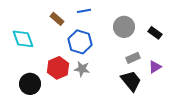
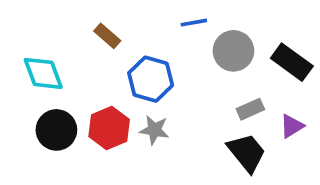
blue line: (84, 11) -> (194, 23), moved
black rectangle: (155, 33) -> (292, 62), size x1.5
black circle: (30, 84) -> (56, 130), moved

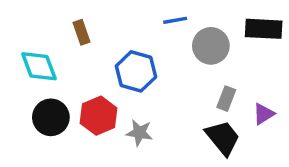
brown rectangle: (107, 36) -> (82, 32), moved, turned 30
black rectangle: (292, 62) -> (264, 29), moved, turned -33
gray rectangle: (250, 109) -> (226, 99), turned -45
gray star: (154, 130) -> (139, 133), moved

